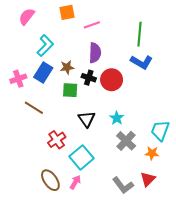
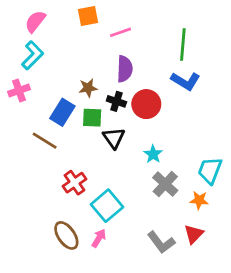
cyan L-shape: (45, 46) -> (33, 55), moved
blue rectangle: (43, 72) -> (62, 112), moved
pink cross: (18, 79) -> (19, 91), moved
black triangle: (87, 119) -> (114, 138), moved

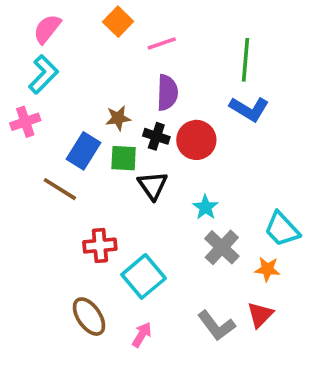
orange square: (88, 16) -> (118, 22), turned -35
cyan trapezoid: (210, 170) -> (282, 229), turned -64
red cross: (74, 183) -> (100, 246), turned 30
pink arrow: (99, 238) -> (142, 335), moved

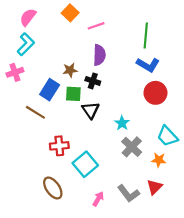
red circle: (196, 140) -> (155, 93), moved
pink arrow: (142, 335) -> (98, 199), moved

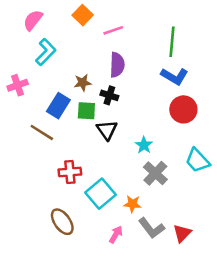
cyan L-shape: (26, 44) -> (46, 52), moved
orange star: (159, 160) -> (132, 204), moved
red triangle: (154, 187) -> (182, 233), moved

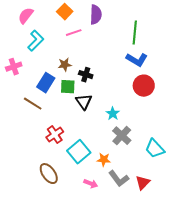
pink line: (113, 30) -> (74, 33), moved
purple semicircle: (117, 65) -> (96, 15), moved
cyan trapezoid: (197, 160) -> (155, 149), moved
red cross: (70, 172) -> (55, 135), turned -30
pink arrow: (116, 234) -> (91, 184), turned 80

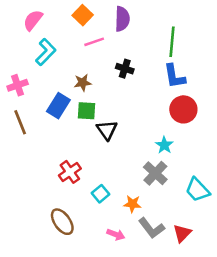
blue L-shape: (137, 60) -> (174, 76), turned 50
black cross: (86, 75) -> (125, 69), moved
brown line: (33, 104) -> (20, 122), moved, turned 36
cyan star: (113, 114) -> (164, 145), moved
cyan square: (79, 152) -> (101, 194), size x0.6

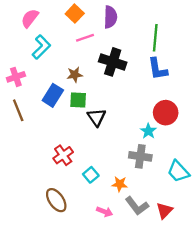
black cross: (125, 69) -> (113, 62), size x1.6
red circle: (183, 109) -> (166, 113), moved
gray cross: (155, 173) -> (140, 156), turned -35

